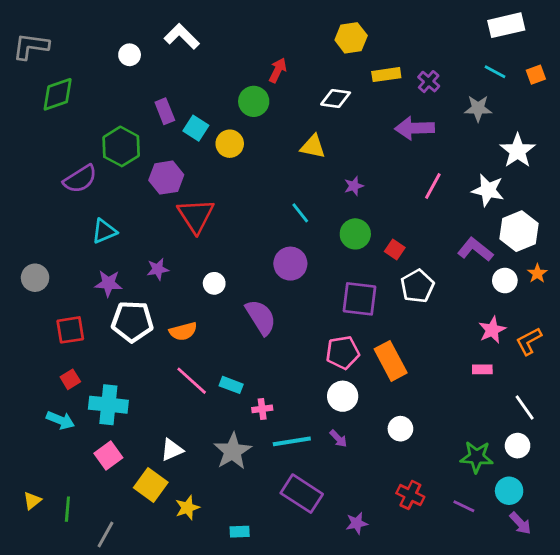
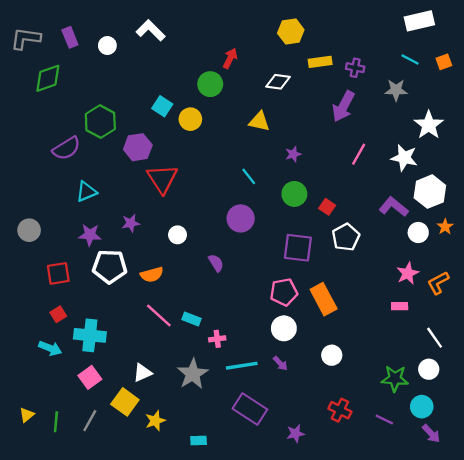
purple cross: (429, 82) -> (355, 68), turned -30
purple rectangle: (165, 111) -> (70, 37), moved
purple arrow: (415, 128) -> (343, 106), turned -60
purple semicircle: (261, 317) -> (216, 263), size x0.6
gray line: (106, 534) -> (90, 421), moved

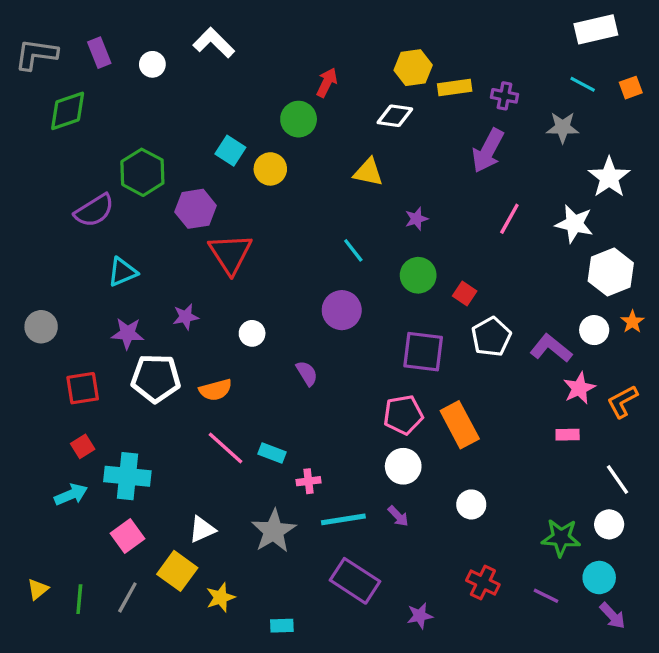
yellow hexagon: (291, 32) -> (413, 68), moved
purple L-shape: (394, 207) -> (551, 348), moved
cyan arrow: (50, 348) -> (71, 494), turned -45

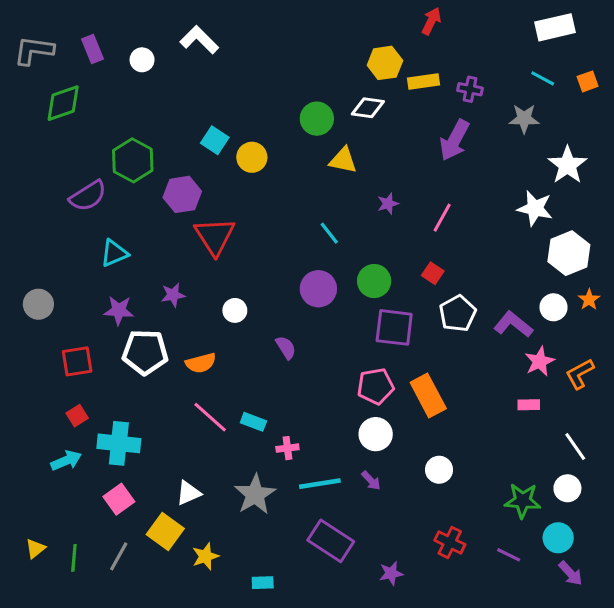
red arrow: (327, 83) -> (431, 21), moved
green circle: (299, 119) -> (317, 119), moved
pink line: (509, 219) -> (442, 218), moved
green circle: (418, 275) -> (374, 281), moved

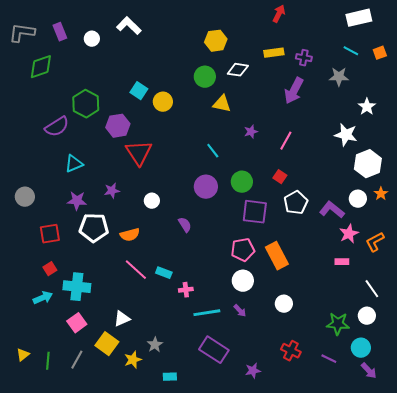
yellow hexagon: (385, 63) -> (216, 41), moved
white star: (567, 165) -> (367, 107), size x0.7
gray star: (255, 494) -> (155, 345), moved, size x0.6

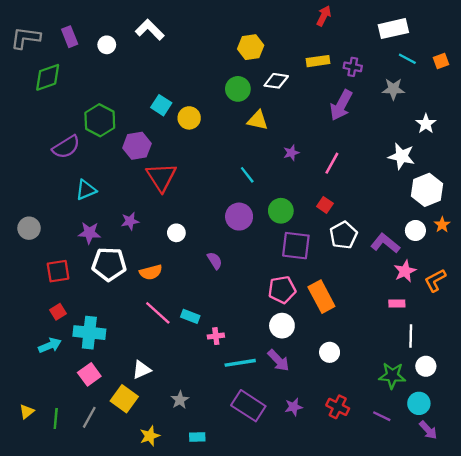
white rectangle: (359, 18) -> (393, 29), moved
white line: (372, 289) -> (411, 336), moved, turned 36
purple arrow: (240, 311) -> (278, 360), size x1.5
yellow star: (133, 360) -> (150, 436), moved
purple star: (253, 371) -> (294, 407), moved

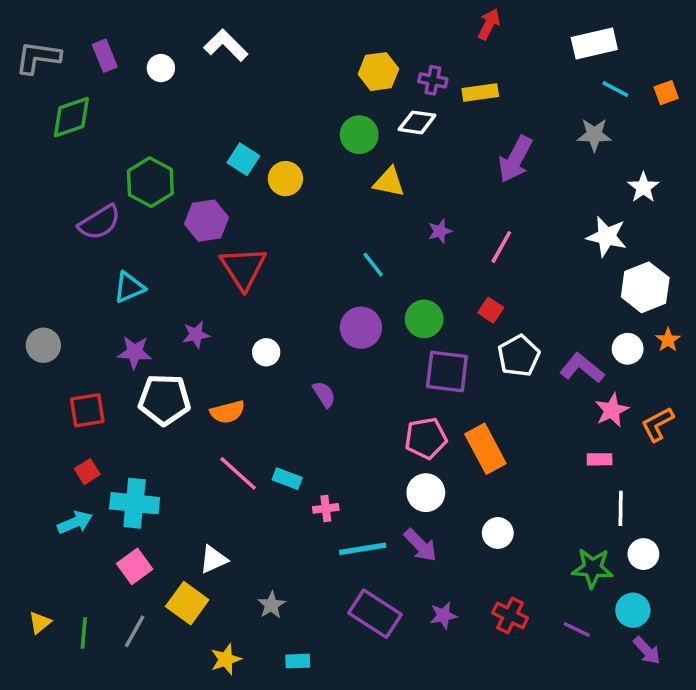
purple cross: (353, 67) -> (433, 80), moved

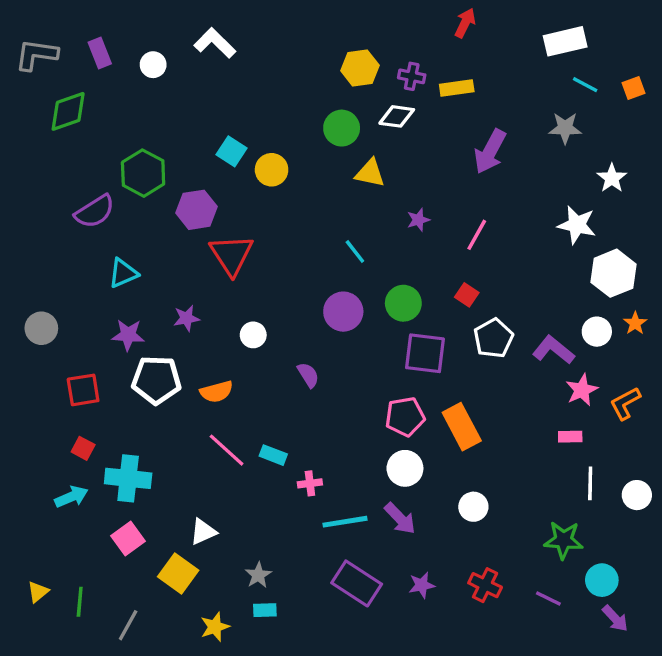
red square: (87, 472) -> (83, 448), turned -30
white circle: (643, 554) -> (637, 495), moved
gray line: (135, 631) -> (128, 625), moved
cyan rectangle: (298, 661) -> (265, 610), moved

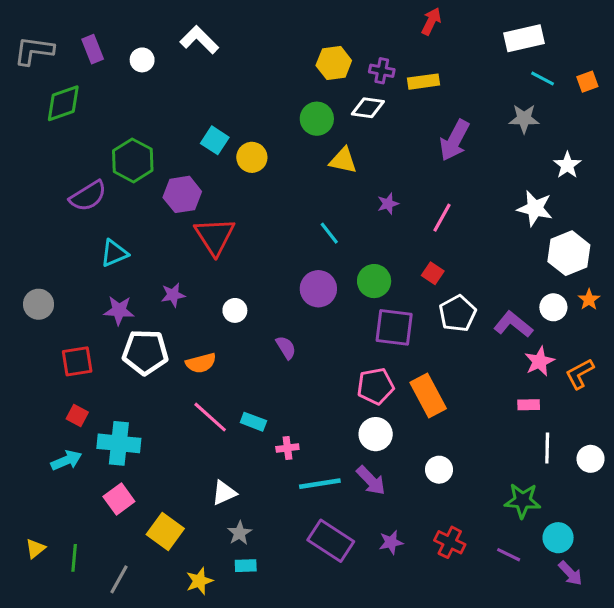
white triangle: (203, 532) -> (224, 493), moved

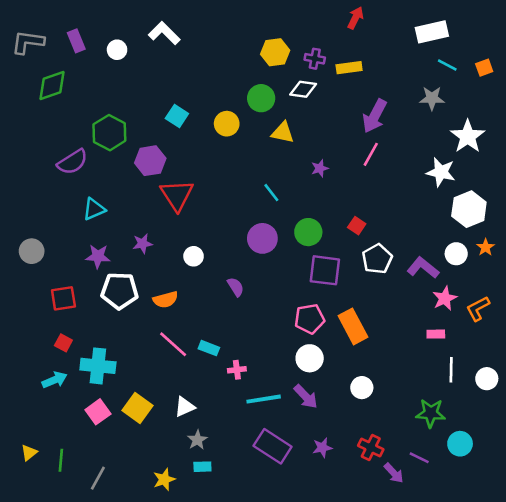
yellow circle: (252, 157) -> (227, 124), moved
white star: (567, 165) -> (468, 136), size x1.5
pink line: (442, 218) -> (371, 154), moved
yellow square: (165, 532) -> (137, 408), moved
purple arrow: (570, 573) -> (394, 473), moved

